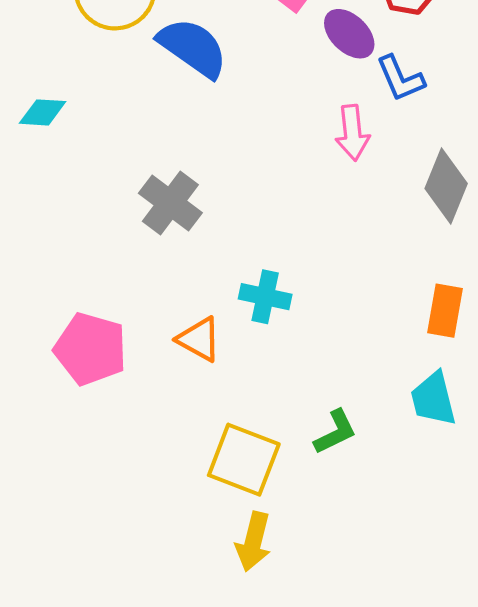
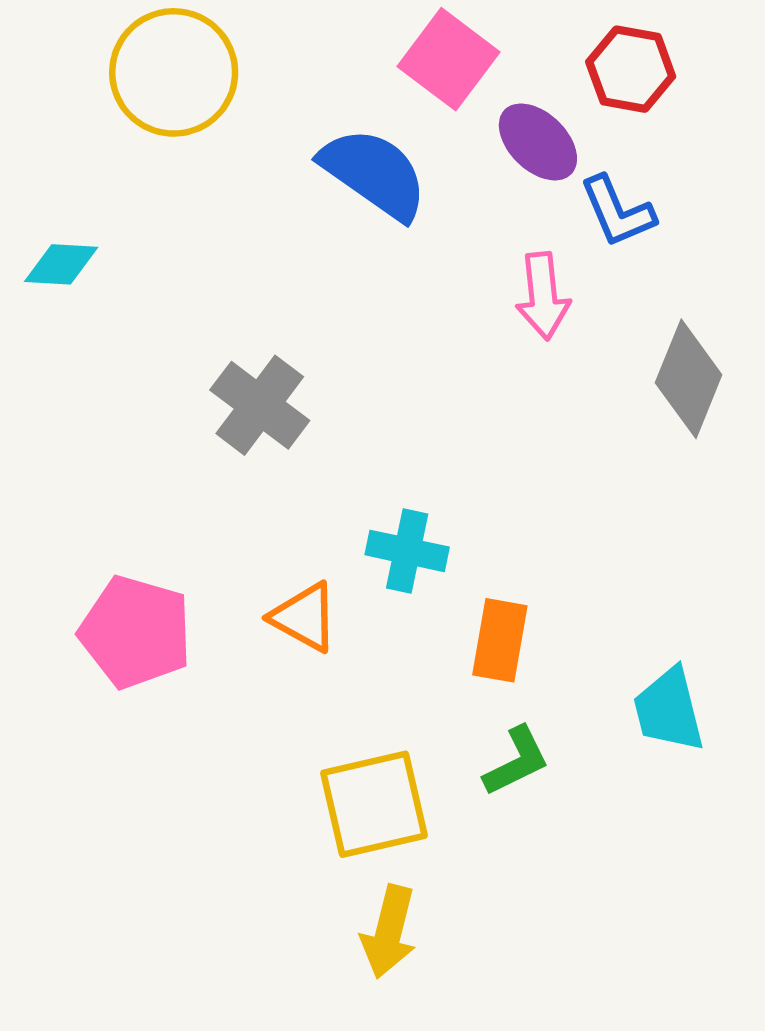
blue semicircle: (193, 48) -> (374, 173), moved
orange rectangle: (445, 311) -> (500, 640), moved
yellow square: (244, 460) -> (374, 804), turned -34

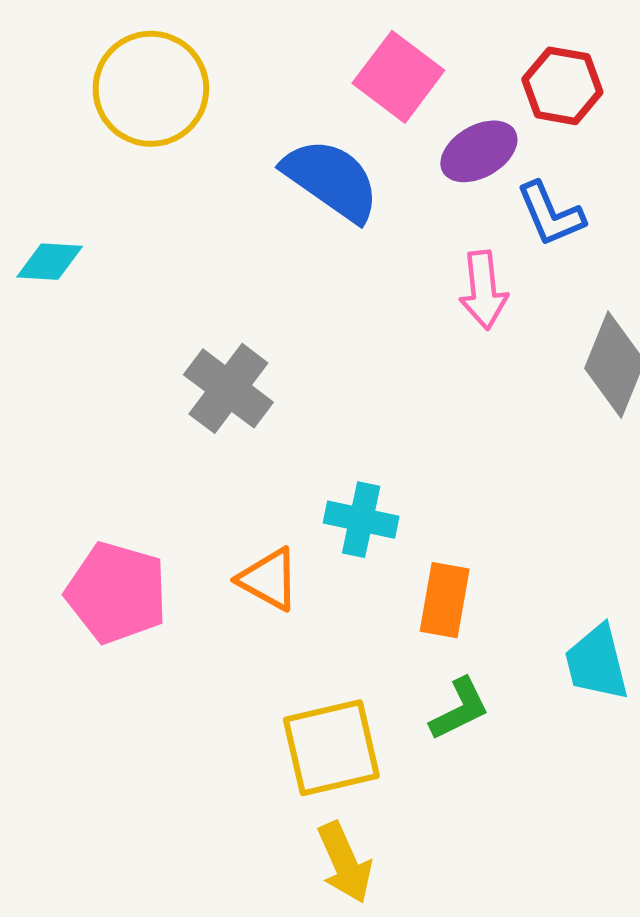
purple ellipse: (538, 142) -> (479, 151), turned -74
yellow arrow: (389, 932) -> (345, 863), turned -38

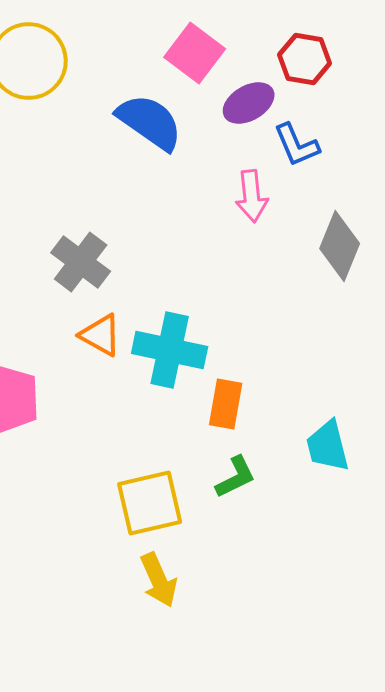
cyan cross: (361, 520) -> (170, 350), size x1.5
orange triangle: (269, 579) -> (101, 335), moved

